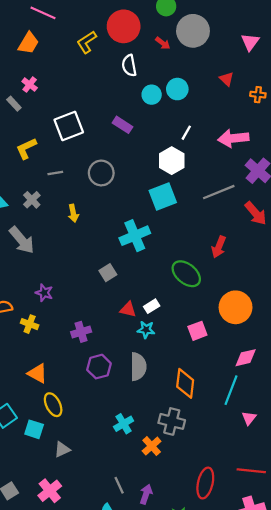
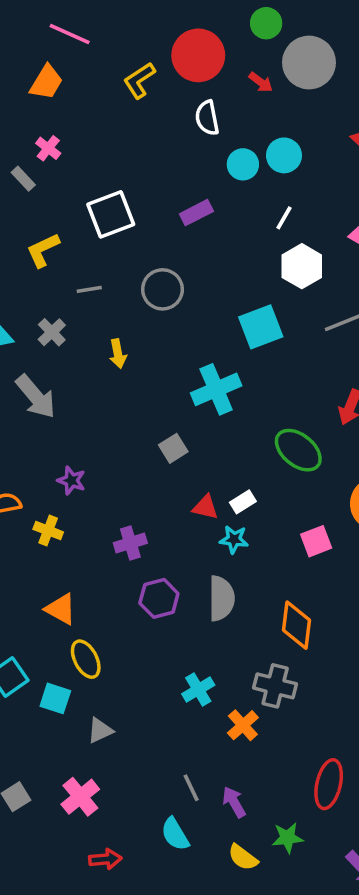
purple rectangle: (122, 125) -> (196, 213), turned -60
white line: (186, 133) -> (284, 218), moved
white hexagon: (172, 161) -> (302, 266), moved
purple arrow: (146, 494) -> (234, 802), turned -48

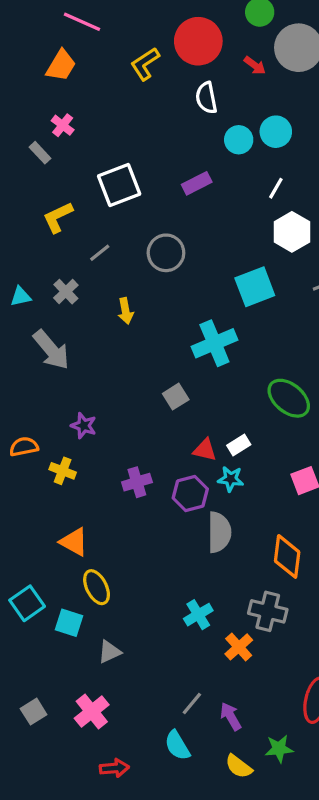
gray line: (89, 289) -> (100, 253), turned -30
purple hexagon: (159, 598) -> (190, 493), moved
gray line: (191, 788) -> (192, 703), turned 65

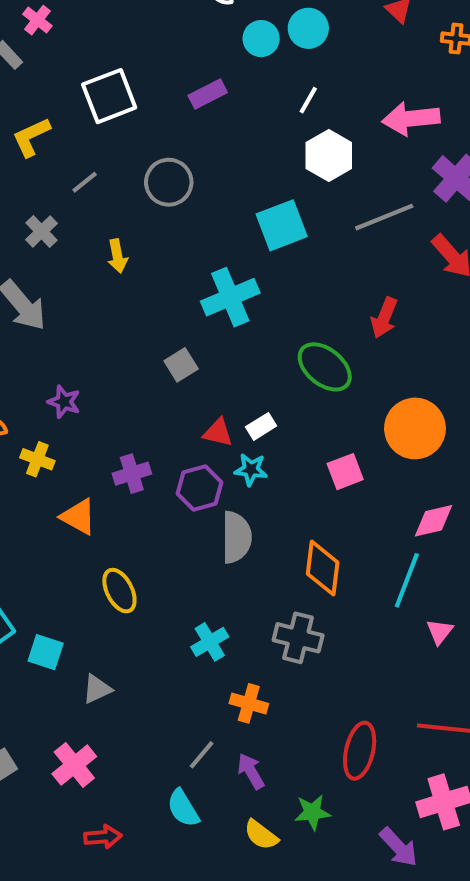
orange triangle: (74, 542) -> (78, 517), moved
yellow ellipse: (97, 587) -> (119, 591), moved
orange cross: (239, 647) -> (249, 703), moved, turned -32

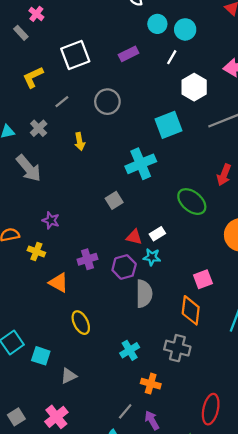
cyan circle: (308, 28) -> (185, 29), moved
white line: (308, 100) -> (172, 57), moved
pink square: (345, 472) -> (203, 279), moved

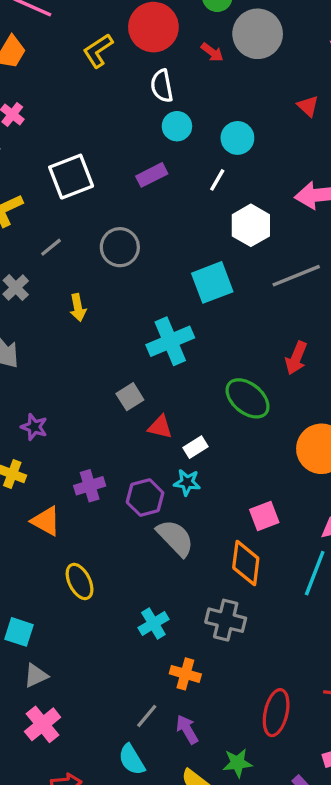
cyan circle: (157, 24) -> (177, 126), moved
red triangle: (134, 237) -> (160, 427), moved
gray semicircle: (144, 294) -> (175, 538), turned -44
gray triangle: (69, 376) -> (36, 676), moved

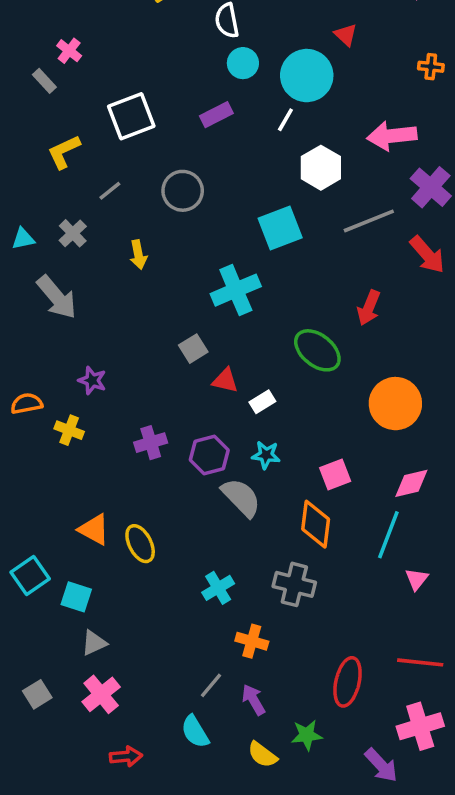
red triangle: (308, 106) -> (346, 35), moved
cyan circle: (237, 138) -> (307, 76), size x1.5
cyan star: (187, 482) -> (266, 455), moved
orange triangle: (46, 521) -> (94, 529), moved

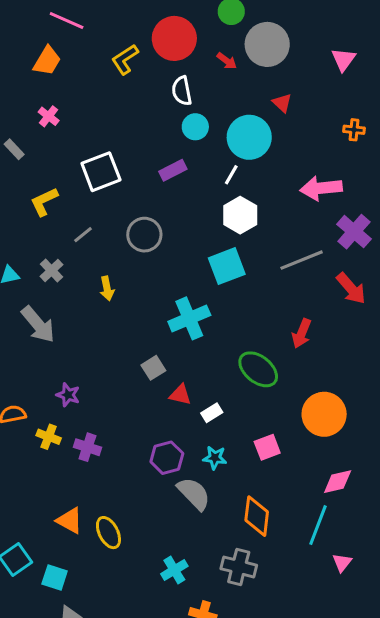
gray rectangle: (44, 81) -> (14, 149), moved
white hexagon: (321, 168) -> (240, 215), moved
purple cross: (151, 443) -> (87, 447), moved, turned 35
pink square: (335, 474) -> (267, 447), moved

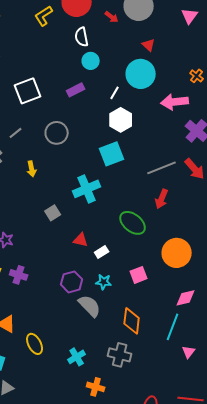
orange cross: (354, 130) -> (197, 76), moved, turned 32
cyan circle: (249, 137) -> (141, 74), moved
gray line: (302, 260) -> (162, 168), moved
gray square: (153, 368) -> (53, 213), moved
yellow ellipse: (108, 533) -> (35, 344), moved

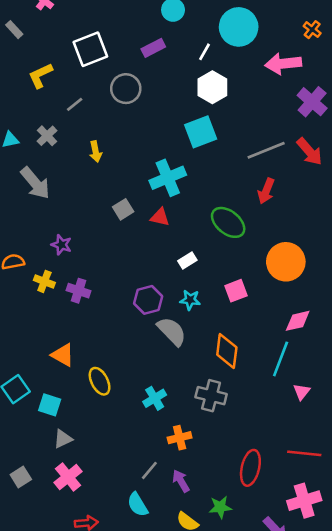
gray circle: (57, 133) -> (126, 89), moved
red triangle: (81, 240) -> (160, 217), moved
orange cross: (96, 387) -> (180, 438), turned -30

